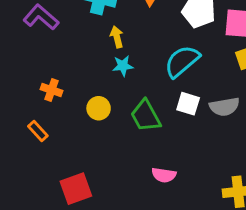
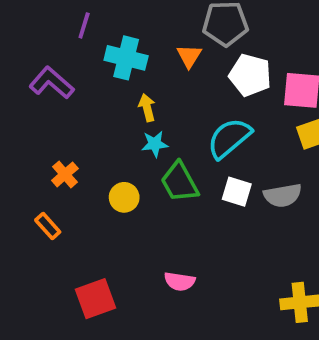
orange cross: (52, 90) -> (65, 174), turned 30
green trapezoid: (146, 116) -> (180, 182), moved
pink semicircle: (164, 175) -> (180, 281), moved

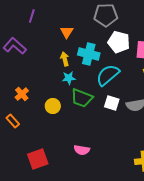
orange triangle: (189, 56) -> (67, 32), moved
cyan cross: (126, 58) -> (89, 54), moved
green trapezoid: (180, 182) -> (82, 98), turned -40

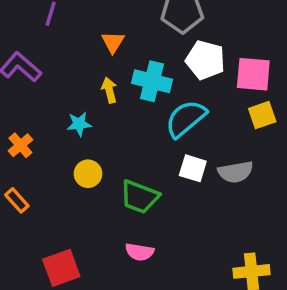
cyan star: (69, 78) -> (79, 124), moved
orange cross: (22, 94) -> (20, 145), moved
green trapezoid: (82, 98) -> (140, 197), moved

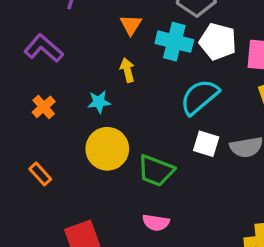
cyan cross: (152, 81) -> (174, 42), moved
orange cross: (20, 145) -> (44, 107), moved
yellow circle: (88, 174) -> (107, 149), size x1.6

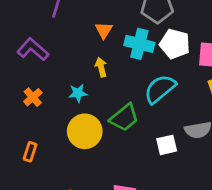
white square: (206, 144) -> (167, 145), moved, turned -30
green trapezoid: (156, 171) -> (124, 118), moved, turned -60
orange rectangle: (40, 174) -> (30, 152), turned 60

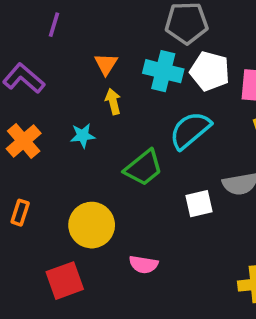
orange triangle: (104, 30) -> (106, 64), moved
orange cross: (33, 97) -> (24, 141), size x1.4
yellow circle: (85, 131) -> (92, 225), moved

